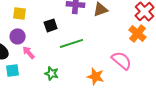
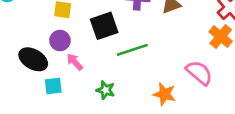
black square: (51, 25) -> (104, 26), size x1.5

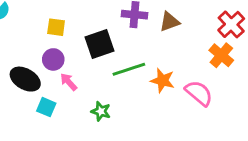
cyan square: (53, 86) -> (46, 107), turned 30
orange star: (164, 94) -> (163, 80), moved

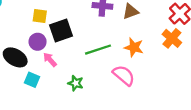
black square: (99, 44) -> (61, 31), moved
orange star: (163, 80) -> (134, 47), moved
pink semicircle: (199, 93) -> (124, 75), moved

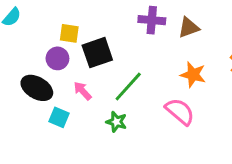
purple circle: (38, 42) -> (57, 58), moved
green line: (98, 50) -> (128, 86), moved, turned -30

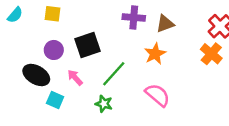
yellow square: (69, 33) -> (53, 14), moved
orange star: (193, 75) -> (155, 54), moved, turned 30

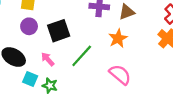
purple circle: (54, 50) -> (29, 26), moved
green star: (104, 104) -> (50, 86), moved

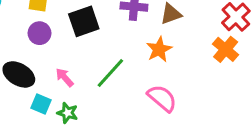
black square: (59, 31) -> (84, 21), moved

